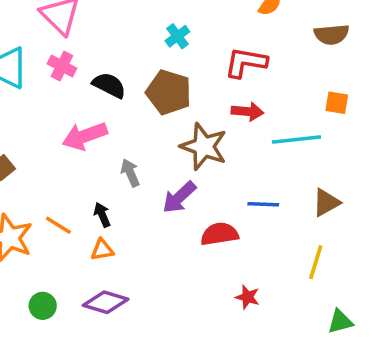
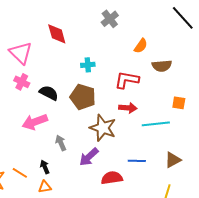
brown semicircle: (331, 34) -> (162, 66), moved
cyan cross: (177, 36) -> (88, 65), turned 32

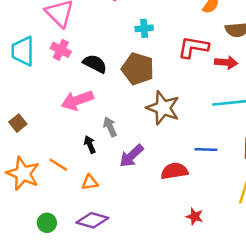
red arrow: (128, 108) -> (226, 62), moved
purple arrow: (89, 157) -> (131, 156), moved
black arrow: (45, 167) -> (90, 145), moved

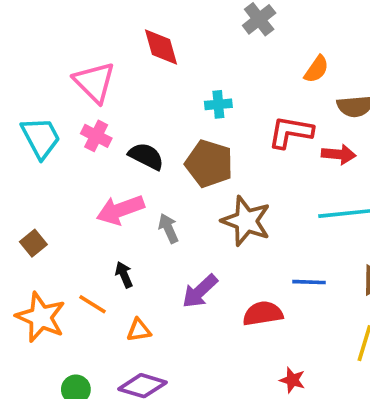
cyan trapezoid: (23, 51) -> (41, 138), turned 152
gray arrow: (110, 127) -> (168, 228), moved
black arrow: (90, 145) -> (124, 275), moved

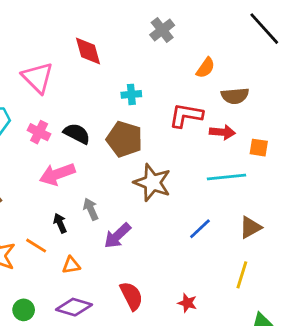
pink cross: (96, 136) -> (39, 132), moved
gray arrow: (168, 228) -> (91, 209), moved
blue line: (309, 282) -> (200, 229), turned -45
red semicircle: (263, 313) -> (131, 296), moved, turned 72

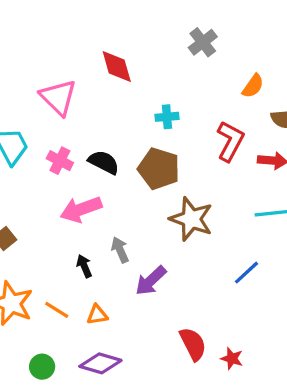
red L-shape: (186, 115) -> (230, 141), turned 108
orange line: (36, 246) -> (57, 310), moved
red semicircle: (131, 296) -> (193, 344), moved

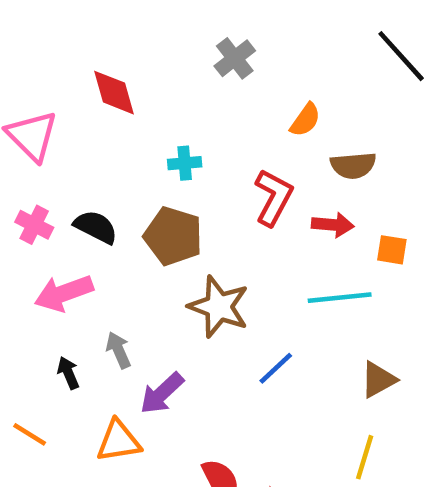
blue line: (246, 273) -> (276, 368), moved
orange triangle: (97, 315) -> (118, 441), moved, size x1.5

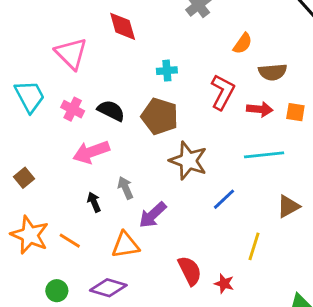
orange square: (392, 250) -> (295, 112), moved
yellow line: (365, 457) -> (254, 246), moved

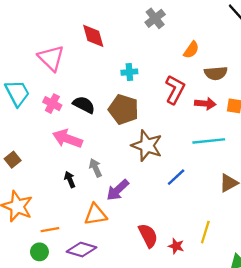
pink arrow: (91, 152) -> (67, 139), turned 40
orange line: (70, 241) -> (50, 230), moved, turned -42
yellow line: (254, 246) -> (205, 232), moved

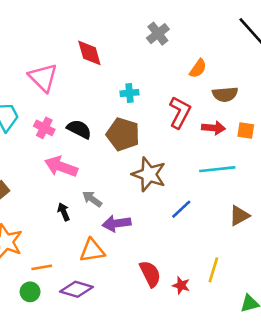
gray arrow: (96, 168) -> (92, 199), turned -30
purple arrow: (118, 190) -> (117, 223), turned 35

